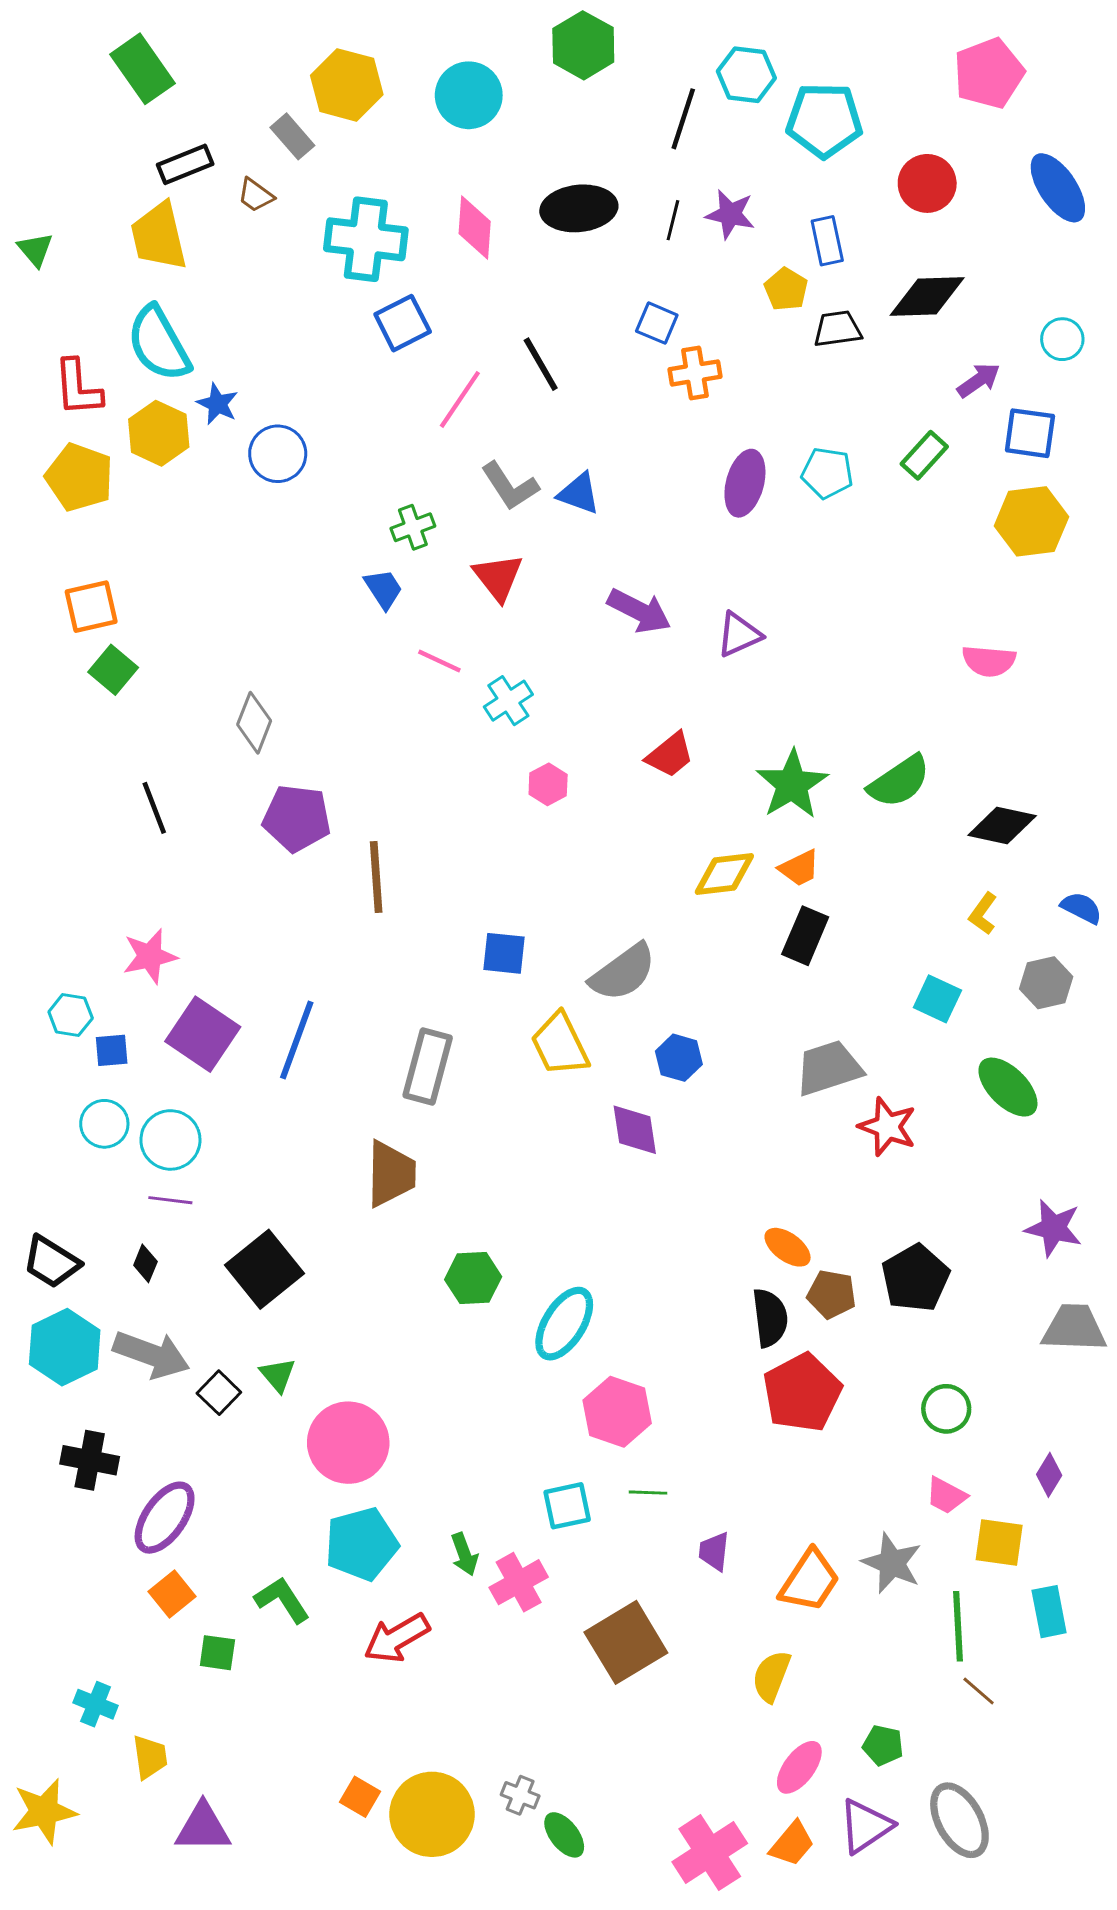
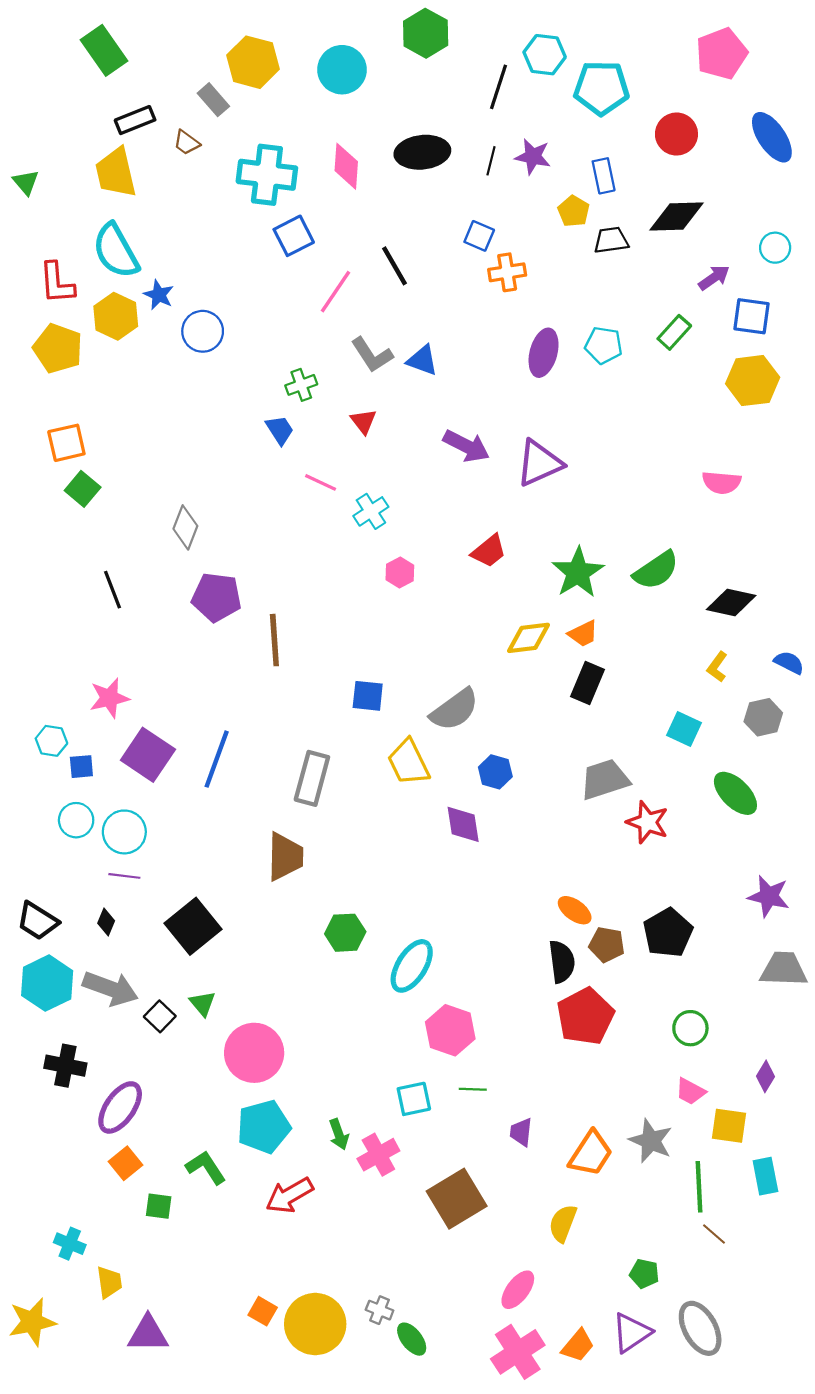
red triangle: (498, 577) -> (363, 421), size x0.7
purple triangle: (739, 635) -> (539, 463), size x1.4
pink ellipse: (799, 1767) -> (518, 1290), moved

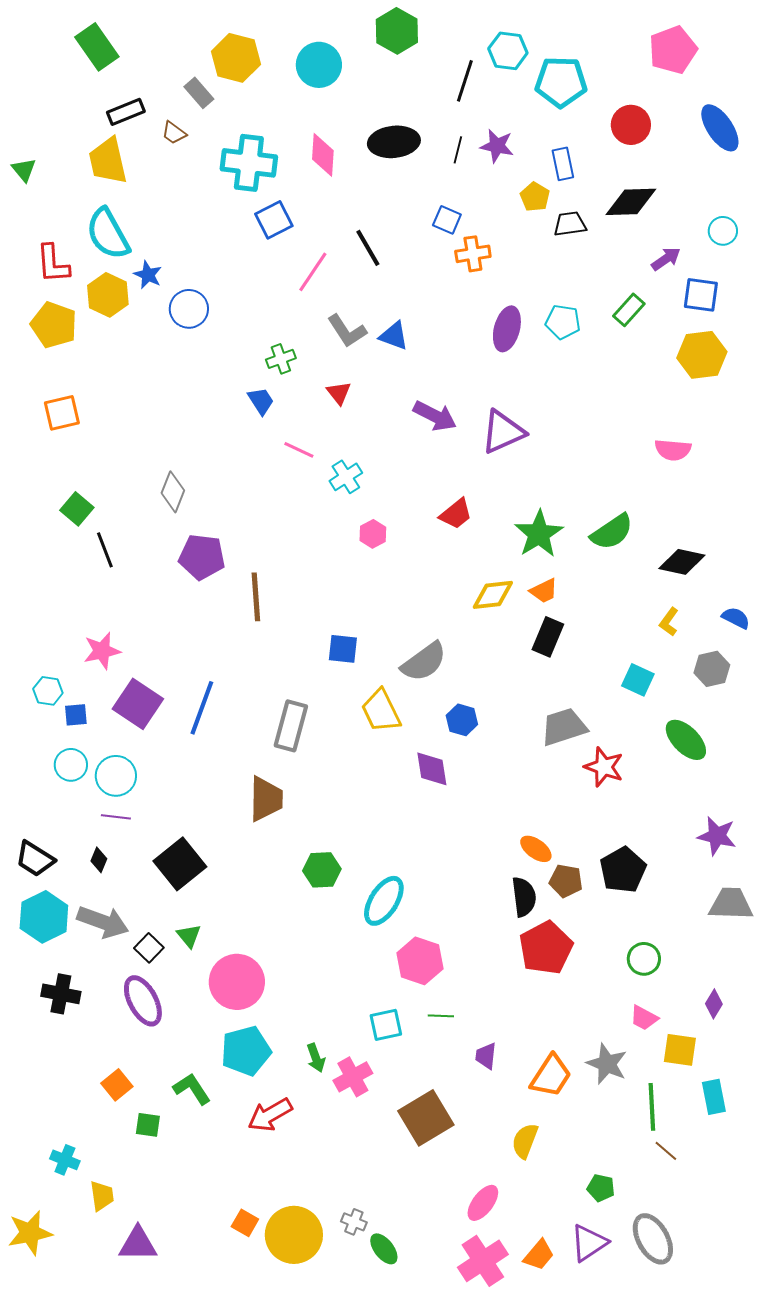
green square: (83, 489) -> (77, 509), moved
purple ellipse: (120, 1107) -> (143, 1001), moved, turned -63

